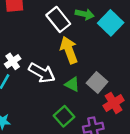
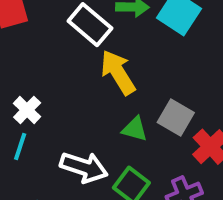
white arrow: (42, 73) -> (84, 167), moved

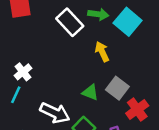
yellow arrow: (118, 72) -> (102, 52), moved, size x0.7

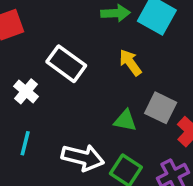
white rectangle: (70, 22) -> (66, 64), moved
white cross: (23, 72) -> (26, 91), moved

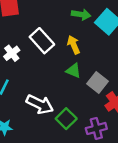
yellow arrow: (130, 63) -> (74, 45), moved
green triangle: (125, 120) -> (73, 71), moved

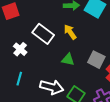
green triangle: (73, 71) -> (68, 60), moved

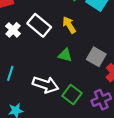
white cross: (20, 49) -> (13, 30), moved

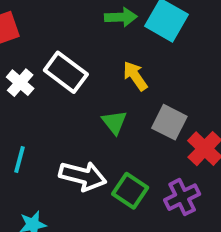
yellow arrow: (69, 25) -> (135, 76), moved
green triangle: (65, 55) -> (114, 122), turned 40

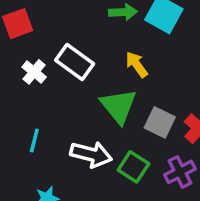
green triangle: (114, 122) -> (119, 106), size x1.6
gray square: (169, 122) -> (160, 122), moved

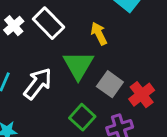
white arrow: (91, 154) -> (38, 84), moved, turned -76

